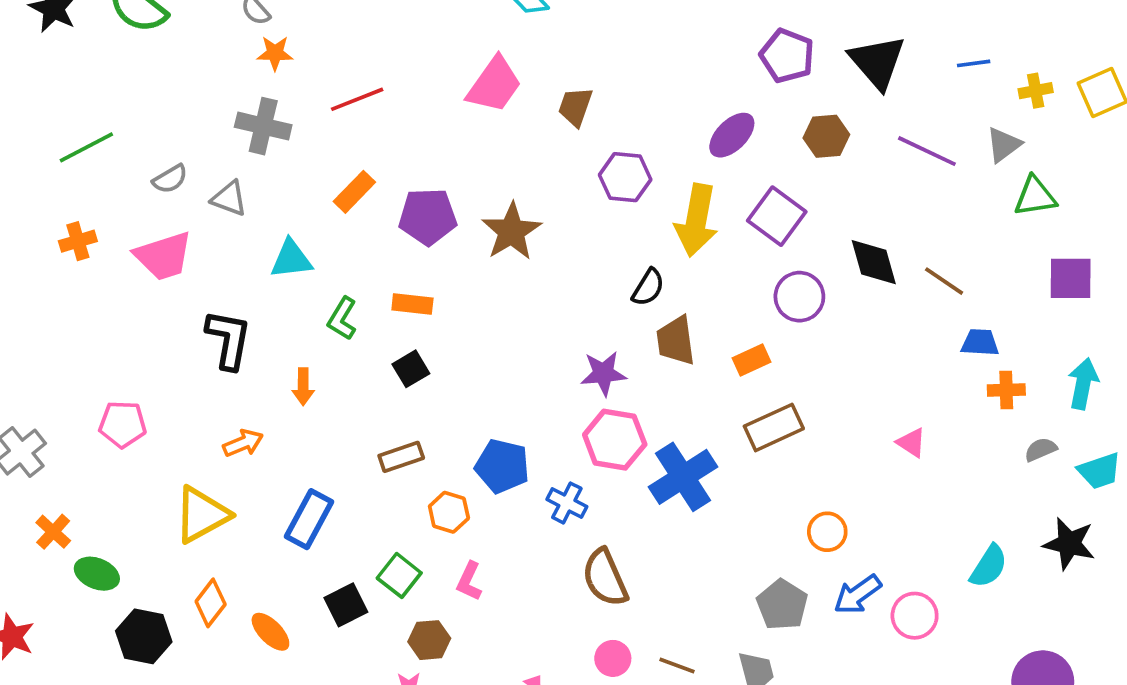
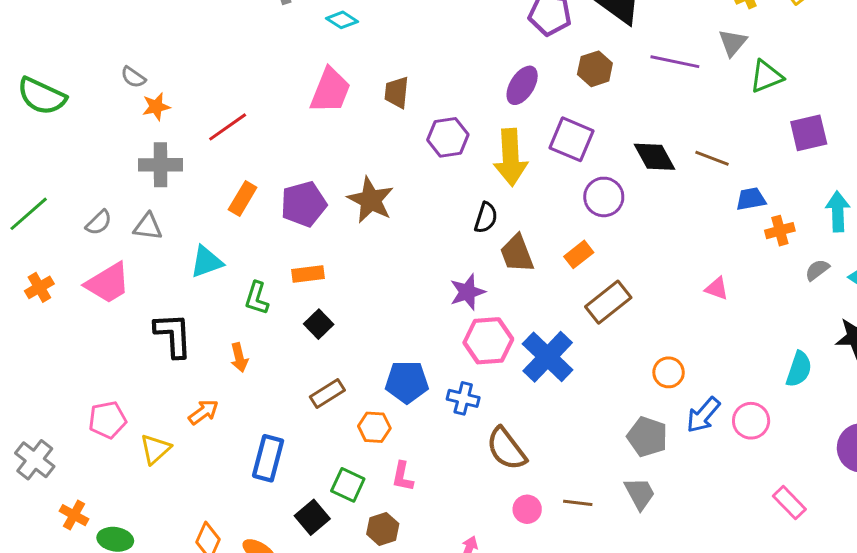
yellow triangle: (202, 515) -> (155, 449), moved, size x0.7

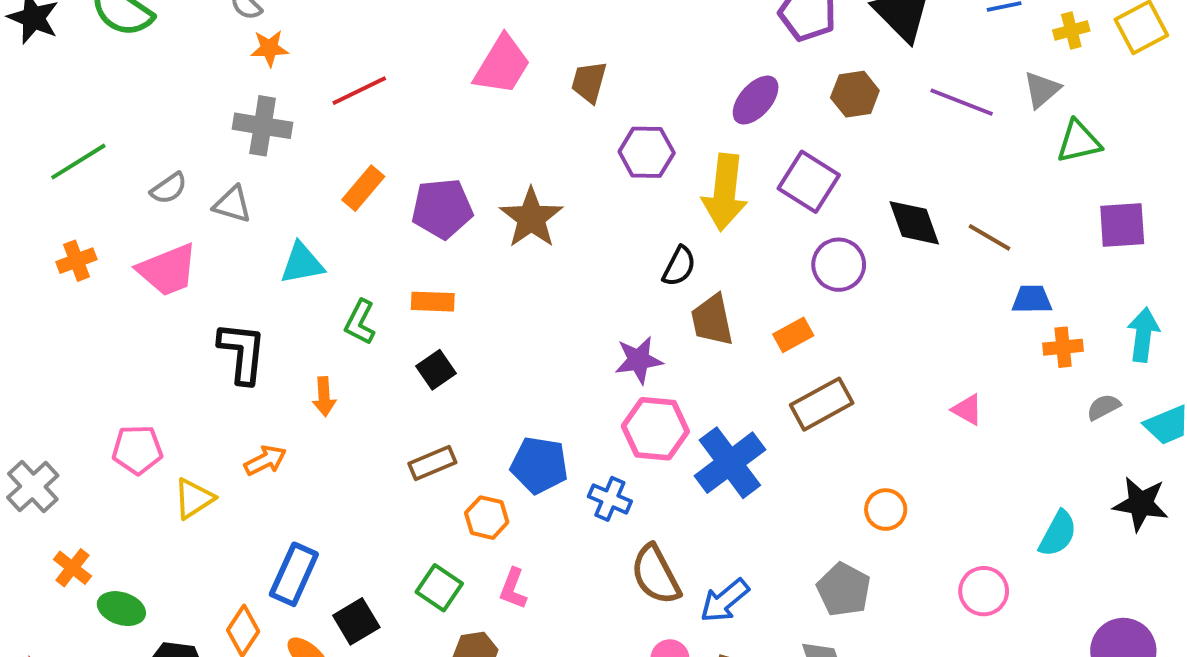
blue arrow: (703, 415) -> (725, 601), moved
blue rectangle: (268, 458) -> (294, 574), moved
black square: (312, 517) -> (356, 621), moved

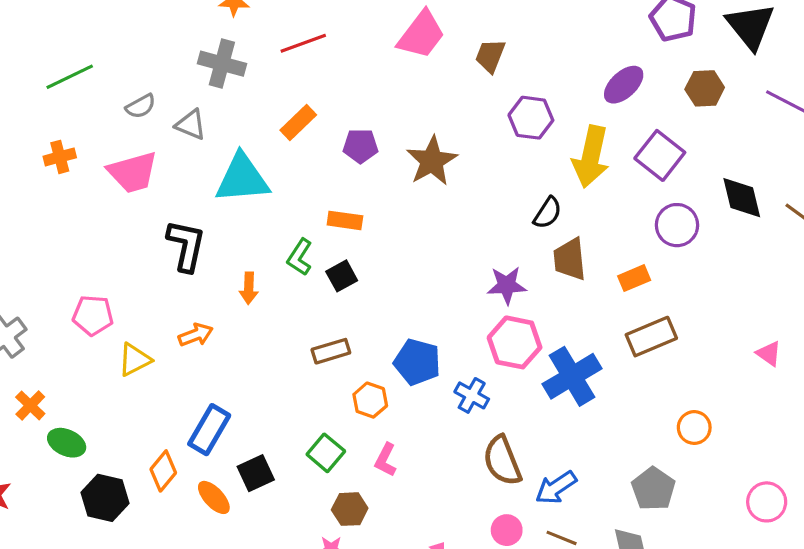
purple pentagon: (442, 209) -> (360, 146), size x0.7
cyan triangle: (302, 263) -> (242, 178), size x1.5
green L-shape: (360, 322) -> (300, 257), moved

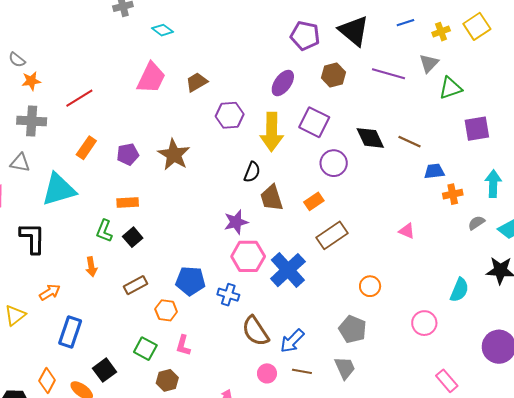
brown trapezoid: (490, 56) -> (197, 82), turned 50
orange arrow: (249, 288) -> (91, 267), moved
blue rectangle: (209, 430) -> (70, 332), moved

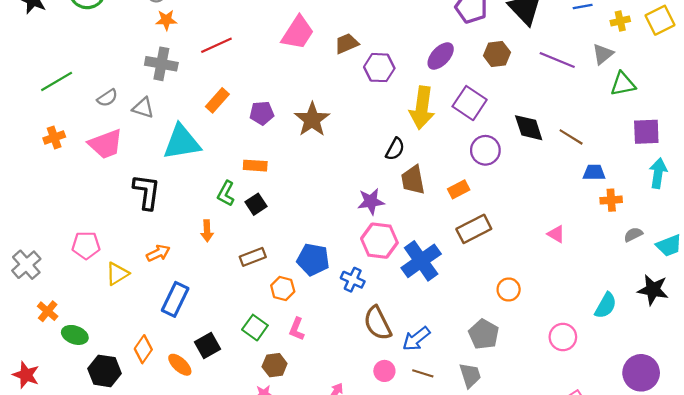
purple hexagon: (230, 115) -> (379, 68), moved
cyan arrow: (493, 184) -> (658, 173), moved

